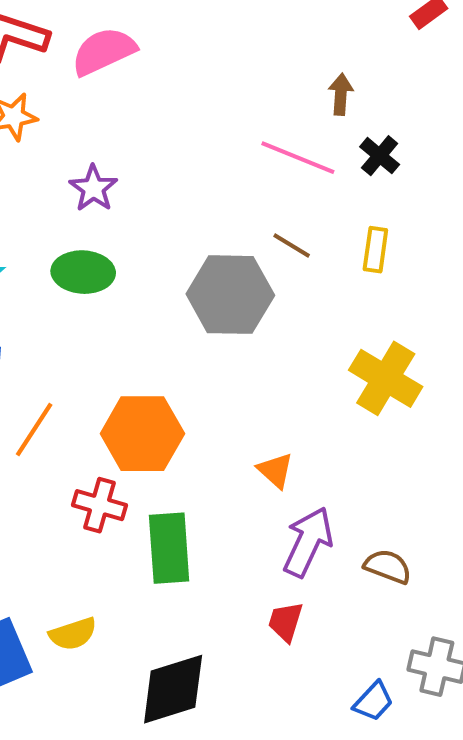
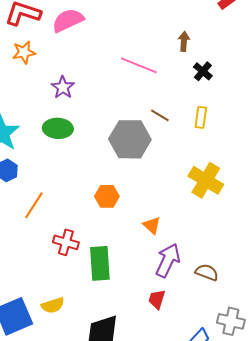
pink line: (298, 158) -> (139, 65), moved
orange hexagon: (142, 434) -> (107, 196), moved, size x0.6

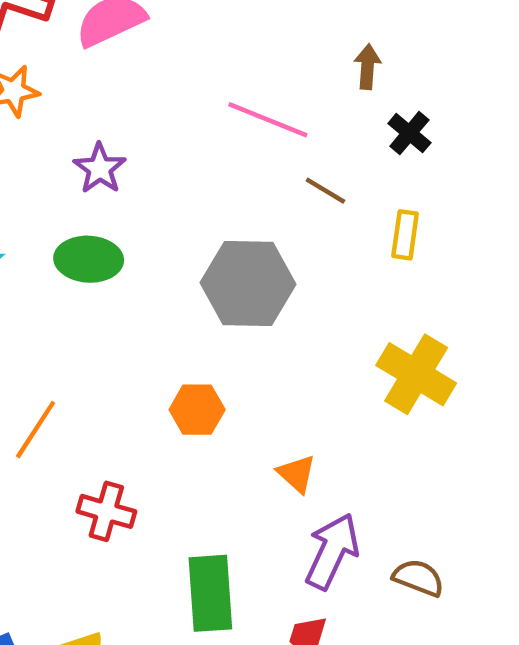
brown line: (160, 115) -> (325, 191), moved
green rectangle: (100, 263) -> (210, 593), moved

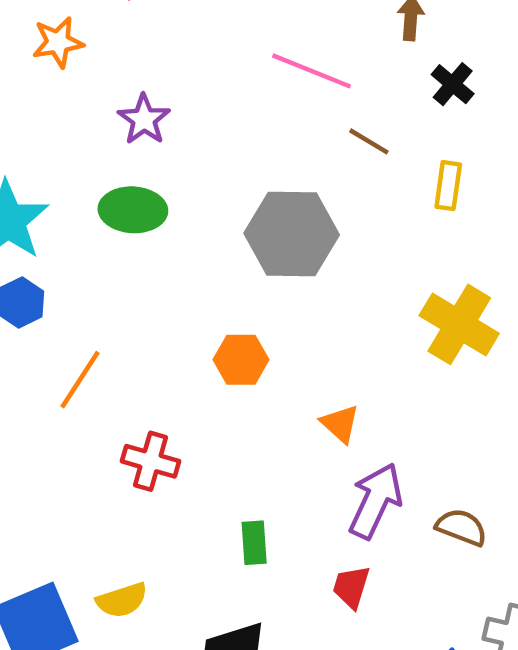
green rectangle: (210, 593) -> (254, 543), size x0.6

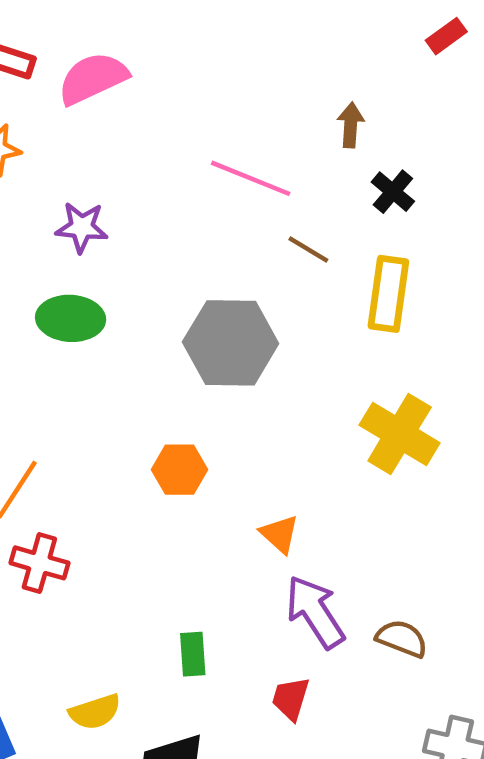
purple star: (144, 119) -> (82, 227), turned -30
yellow rectangle: (448, 186) -> (388, 294), size x1.5
red cross: (151, 461) -> (39, 563), moved
purple arrow: (375, 501) -> (315, 612), turned -58
yellow semicircle: (122, 600) -> (95, 712), moved

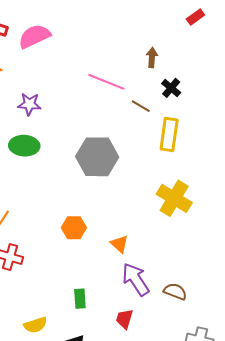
brown line: (308, 249) -> (141, 106), moved
orange hexagon: (179, 470) -> (74, 228), moved

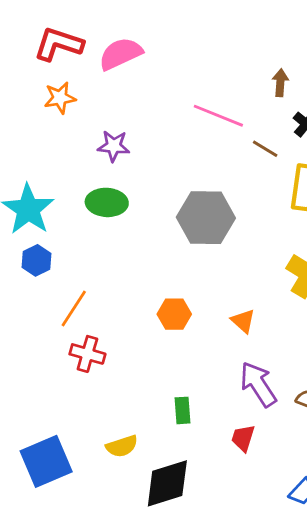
orange triangle: (119, 244) -> (243, 321), moved

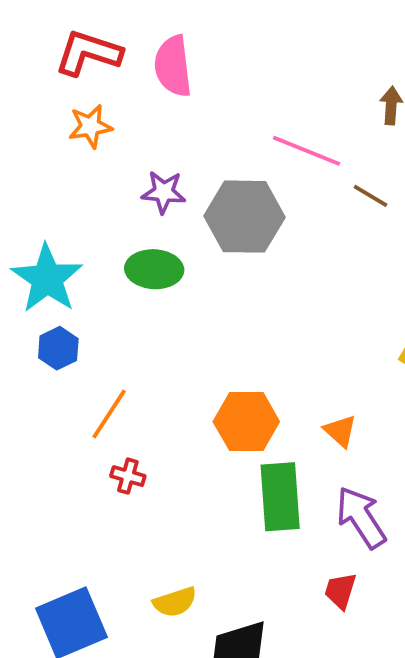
pink semicircle: (120, 54) -> (173, 66), turned -72
gray hexagon: (206, 218) -> (244, 217), moved
orange hexagon: (174, 314) -> (246, 422), size x1.4
red cross: (87, 354) -> (128, 476), size x0.7
green rectangle: (182, 410) -> (280, 497), moved, size x1.8

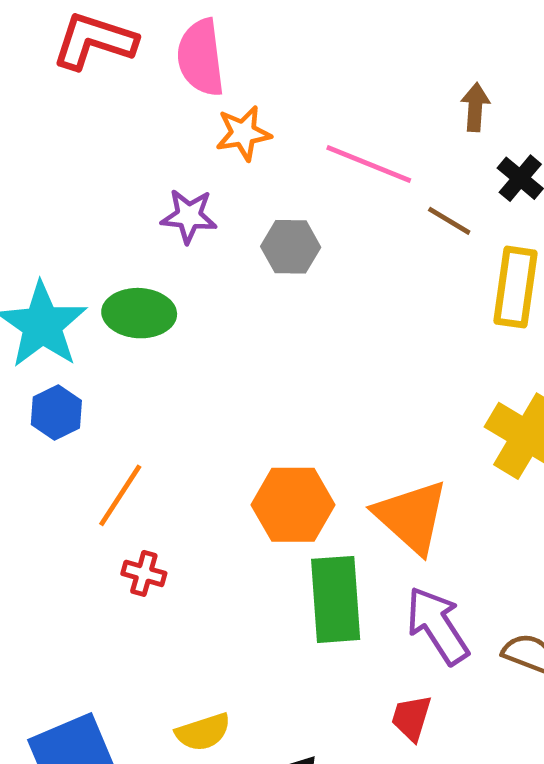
orange star: (90, 126) -> (243, 133), moved
gray hexagon: (244, 217) -> (291, 247), size x0.6
green ellipse: (154, 269) -> (139, 313), moved
orange triangle: (340, 431) -> (411, 517), size x1.8

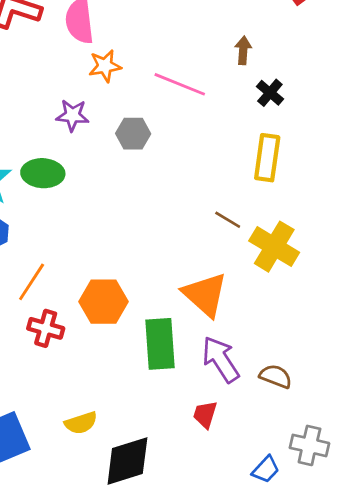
brown line: (449, 221) -> (228, 220), moved
orange hexagon: (293, 505) -> (103, 302), moved
red cross: (144, 573) -> (46, 328), size x1.4

